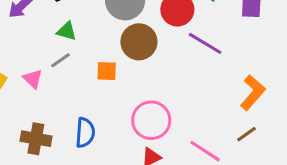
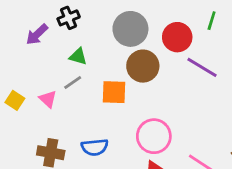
orange square: (107, 71) -> (114, 92), size x1.4
blue semicircle: (85, 133) -> (95, 147), turned 80

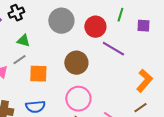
brown circle: (143, 66) -> (76, 63), moved
orange square: (114, 92) -> (38, 74), moved

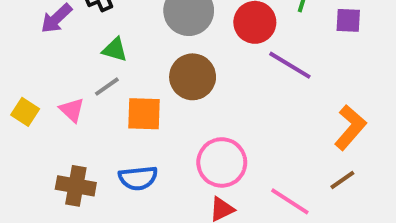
brown circle: (76, 63) -> (193, 77), moved

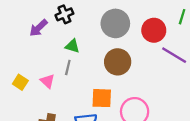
gray line: (107, 87) -> (68, 68), turned -42
orange square: (144, 114) -> (102, 98), moved

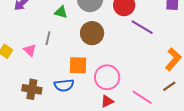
green triangle: (72, 46) -> (61, 12), moved

